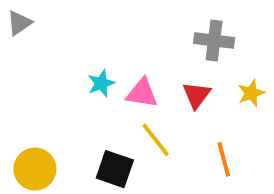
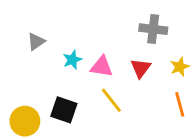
gray triangle: (19, 23) -> (36, 42), moved
orange line: (224, 159) -> (180, 104), moved
black square: (115, 169) -> (64, 110), moved

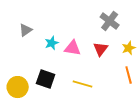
gray cross: (153, 29) -> (110, 21), turned 30
yellow line: (111, 100) -> (83, 84), moved, turned -36

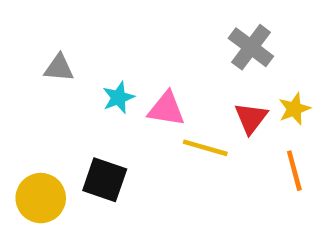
gray triangle: (26, 30) -> (59, 68), turned 40
red triangle: (101, 49) -> (251, 118), moved
yellow line: (83, 84) -> (205, 148), moved

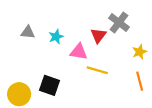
cyan star: (118, 98) -> (56, 37), moved
red triangle: (251, 118) -> (98, 36), moved

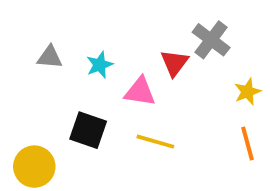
yellow line: (97, 70) -> (155, 142), moved
black square: (49, 85) -> (88, 130), moved

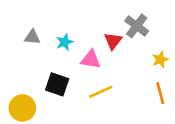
yellow line: (155, 142) -> (101, 92), turned -40

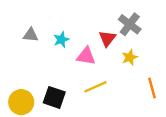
yellow star: (160, 60) -> (130, 57), moved
black square: (57, 84) -> (54, 97), moved

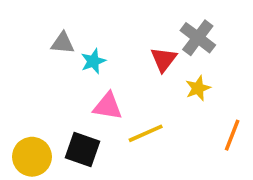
gray triangle: (31, 35) -> (63, 43), moved
pink triangle: (86, 56) -> (108, 106), moved
orange line: (152, 88) -> (232, 135), turned 36

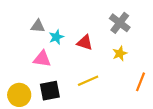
red triangle: (164, 59) -> (85, 42), moved, turned -49
pink triangle: (108, 106) -> (42, 59), moved
black square: (82, 150) -> (50, 91), turned -30

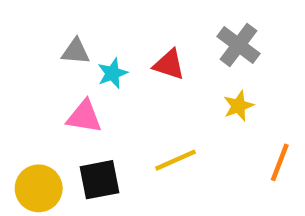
red triangle: (85, 42) -> (169, 65), moved

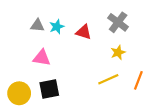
cyan star: (112, 73) -> (57, 27), moved
yellow line: (175, 160) -> (108, 79), moved

